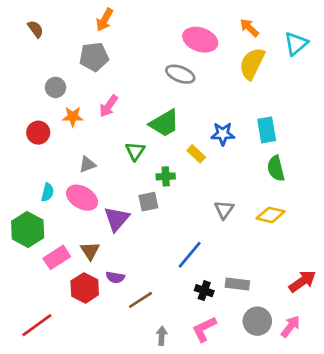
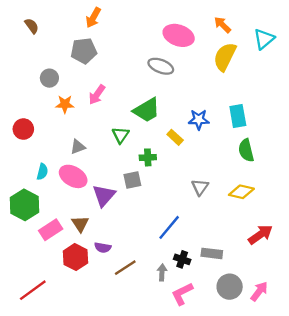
red circle: (38, 133) -> (23, 129), moved
red arrow: (302, 281) -> (260, 234), moved
gray arrow: (162, 336) -> (162, 272), moved

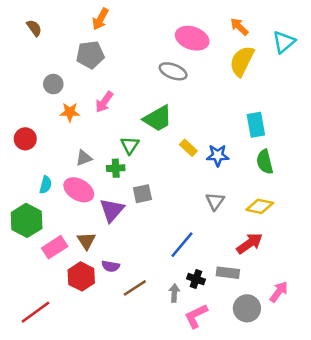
blue star: (199, 120) -> (218, 155), moved
green cross: (148, 157) -> (116, 168), moved
red arrow: (260, 234) -> (250, 243), moved
pink arrow: (259, 291) -> (279, 292), moved

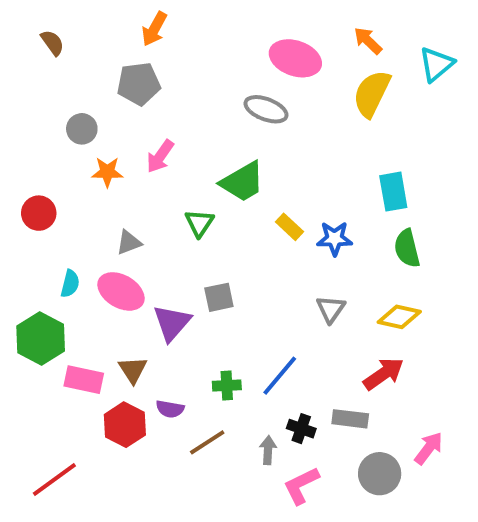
green cross: (116, 168) -> (227, 386), moved
pink rectangle: (55, 247) -> (84, 380), turned 45

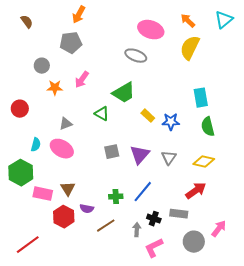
cyan triangle: (436, 64) -> (224, 20), moved
green triangle: (199, 223) -> (102, 114), turned -35
purple triangle: (172, 323) -> (140, 155), moved

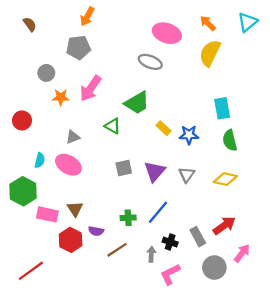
pink arrow: (82, 80) -> (91, 88), size x1.4
red arrow: (196, 191) -> (224, 226), moved
gray rectangle: (179, 214) -> (198, 237), turned 54

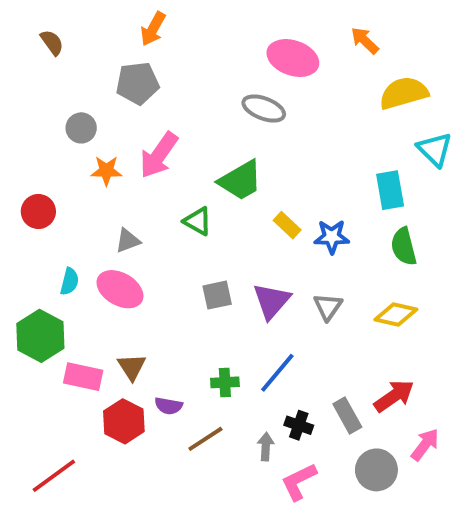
cyan triangle: (248, 22) -> (435, 149), moved, turned -35
yellow semicircle: (210, 53) -> (404, 93), moved, turned 48

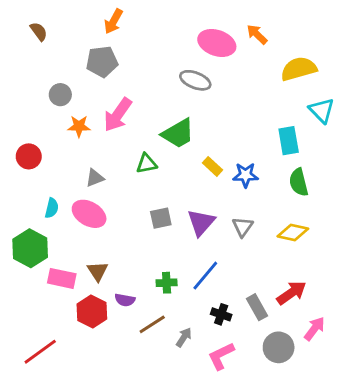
orange arrow: (365, 41) -> (257, 34), moved
green triangle: (198, 221) -> (146, 164), turned -40
gray arrow: (266, 447) -> (184, 337), moved, turned 30

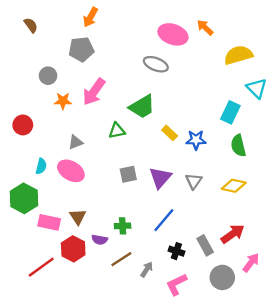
cyan rectangle: (289, 141) -> (230, 112), turned 35
green cross: (167, 283) -> (123, 226), moved
red line: (40, 352) -> (41, 267), moved

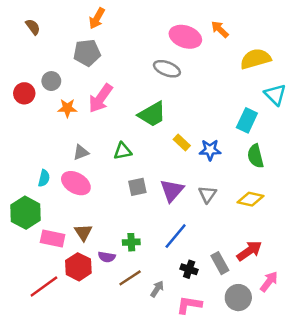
red circle: (23, 125) -> (24, 93), moved
green triangle: (117, 131) -> (123, 151), moved
pink L-shape: (176, 284) -> (189, 305), turned 35

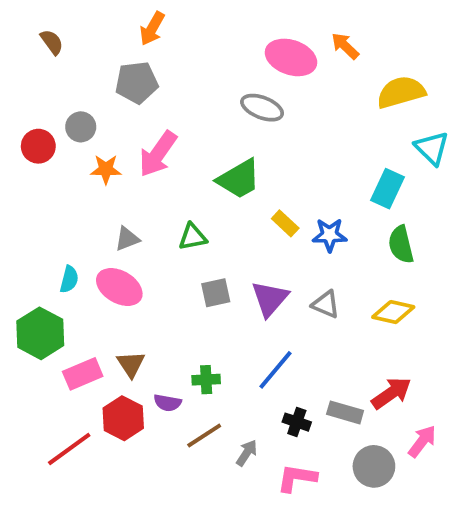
gray triangle: (208, 194) -> (326, 304), turned -42
pink rectangle: (53, 238) -> (83, 374), turned -35
gray rectangle: (220, 263) -> (345, 412), turned -45

